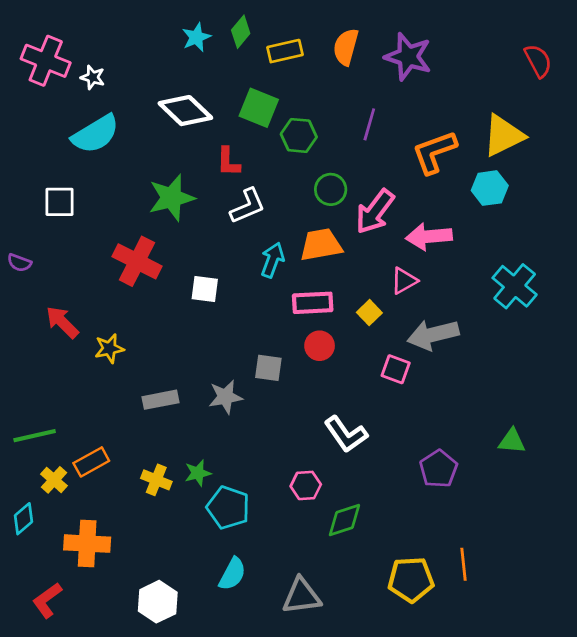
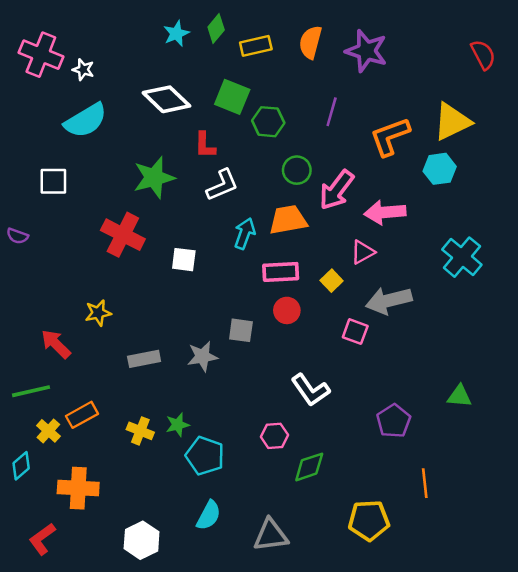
red arrow: (62, 322) -> (56, 344), moved
orange line: (463, 564) -> (425, 483), moved

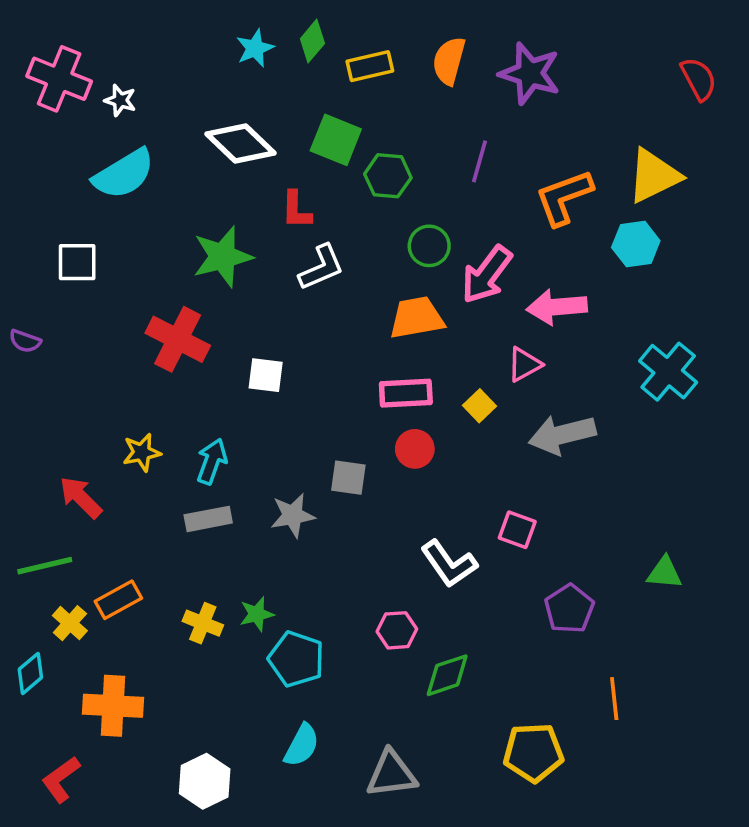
cyan arrow: (245, 233) -> (212, 461), moved
pink square: (355, 332) -> (517, 530), moved

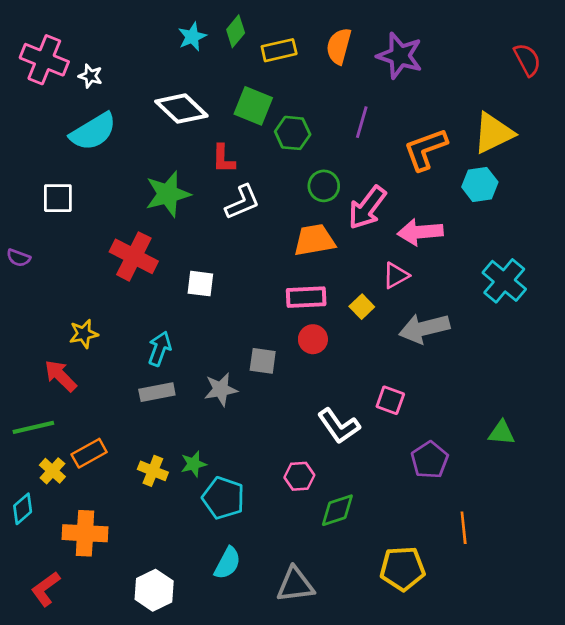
yellow star: (142, 452) -> (84, 334), moved

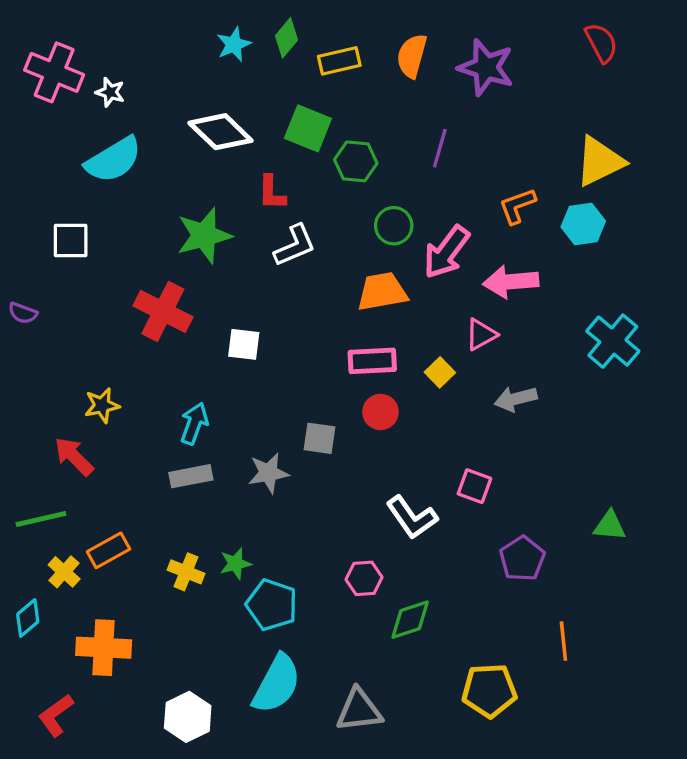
red semicircle: (527, 60) -> (601, 43), moved
orange L-shape: (426, 149) -> (517, 206), moved, size x0.7
gray arrow: (424, 328) -> (516, 399), size x0.7
cyan semicircle: (227, 563) -> (277, 684), size x1.5

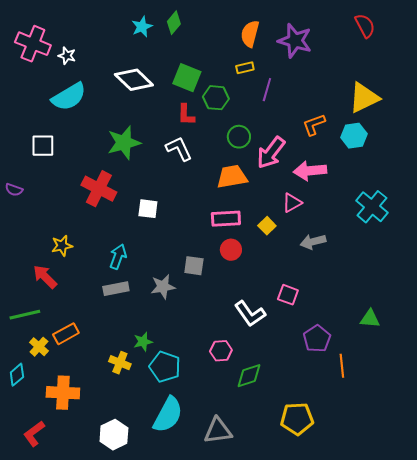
yellow rectangle: (339, 61) -> (245, 68), moved, size x0.7
red L-shape: (272, 193) -> (186, 115), moved
white L-shape: (295, 245) -> (179, 149), turned -92
yellow cross: (186, 572) -> (120, 363), moved
orange line: (563, 641) -> (342, 366), moved

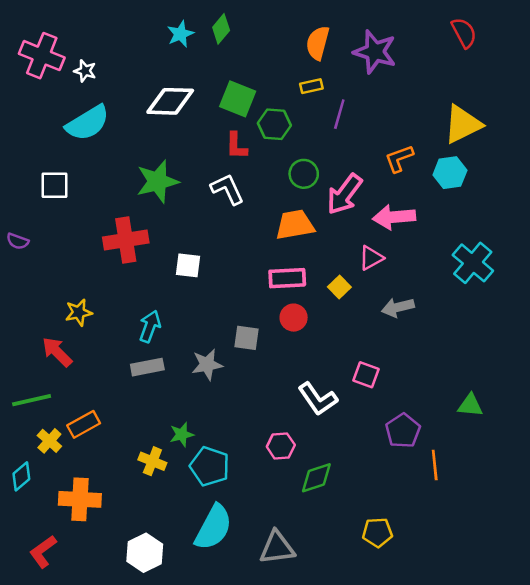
white diamond: (134, 80) -> (170, 101), turned -42
red cross: (99, 189) -> (126, 240), turned -36
yellow pentagon: (297, 419) -> (377, 532), size x0.7

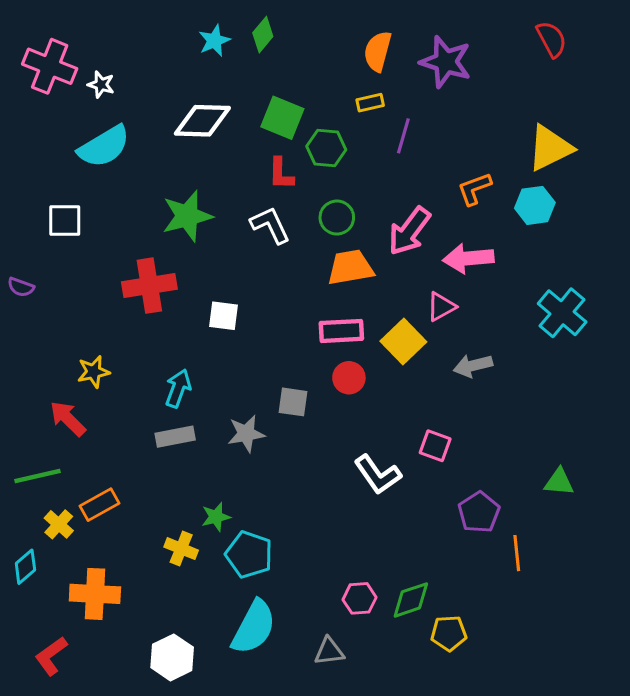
green circle: (304, 174) -> (337, 218), moved
yellow square: (339, 287) -> (403, 341), size x1.6
pink hexagon: (281, 446) -> (360, 598), moved
green diamond: (316, 478) -> (411, 600), moved
gray triangle: (277, 548) -> (329, 651), size x0.7

